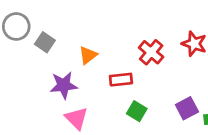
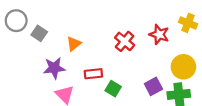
red rectangle: (121, 80) -> (93, 74), moved

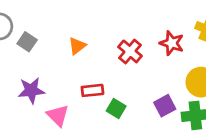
orange triangle: (74, 44) -> (77, 46), moved
purple star: (54, 68) -> (31, 90), moved

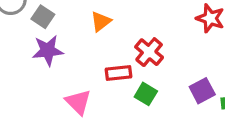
red cross: (130, 51) -> (149, 52), moved
purple star: (31, 90) -> (48, 50), moved

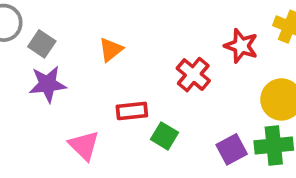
red cross: (149, 52) -> (193, 75), moved
purple square: (202, 91) -> (232, 149), moved

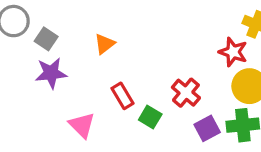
red star: (241, 46) -> (233, 52), moved
red cross: (193, 75) -> (186, 93), moved
red rectangle: (132, 111) -> (122, 96), turned 65

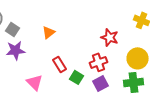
red star: (233, 52) -> (110, 37), moved
red cross: (186, 93) -> (98, 62), turned 30
purple square: (207, 128) -> (100, 83), moved

